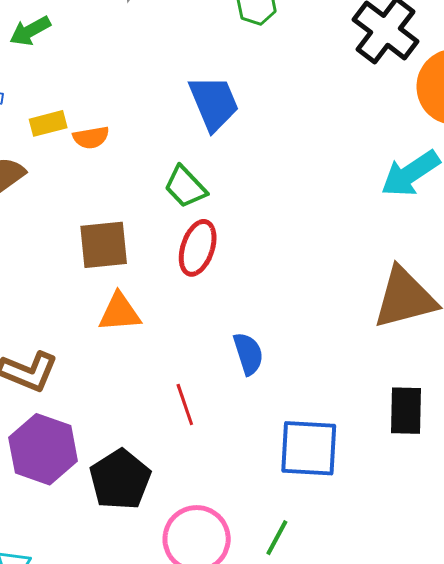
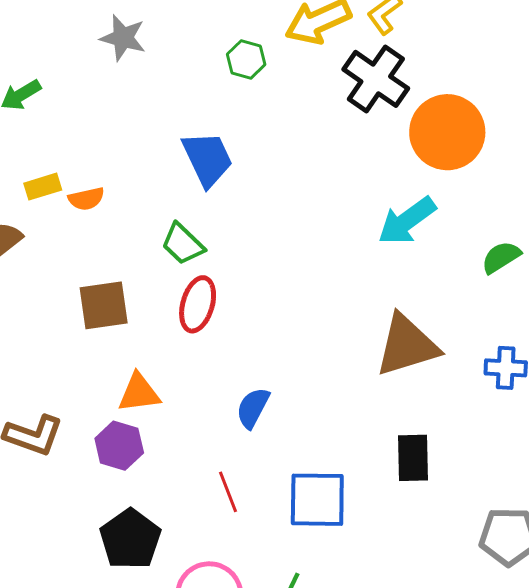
orange triangle: (120, 312) -> (139, 393), moved
blue semicircle: (248, 354) -> (253, 408), turned -132
red line: (185, 404) -> (228, 492), moved
purple hexagon: (43, 449) -> (119, 446), moved, size x0.7

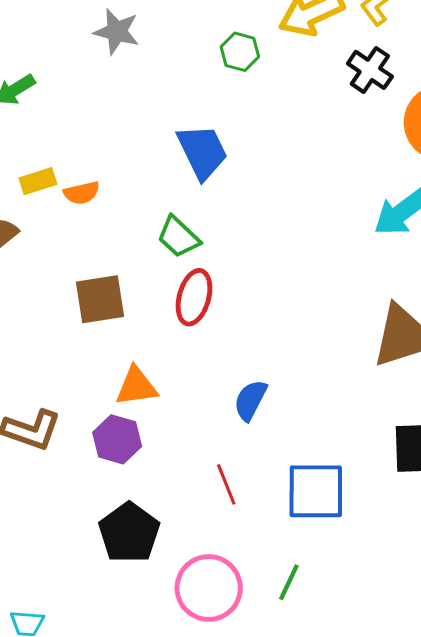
black cross: (376, 79) -> (370, 70), size x0.7

